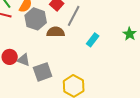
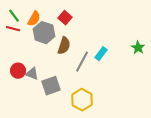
gray line: (74, 16) -> (82, 62), moved
brown semicircle: (56, 32) -> (64, 46), turned 108

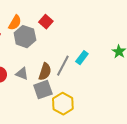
brown semicircle: (64, 46) -> (45, 72), moved
gray triangle: (32, 74) -> (22, 74), moved
gray square: (51, 86) -> (43, 90), moved

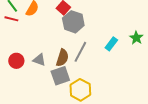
gray hexagon: (25, 37) -> (73, 22), moved
cyan rectangle: (82, 58) -> (111, 44), moved

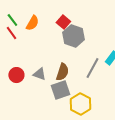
red line: (11, 19) -> (11, 33), turned 40
gray line: (80, 52) -> (92, 68), moved

